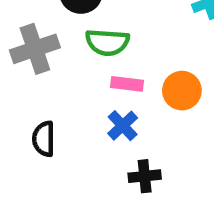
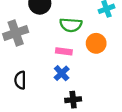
green semicircle: (107, 42) -> (71, 25), moved
orange circle: (182, 91) -> (96, 43), moved

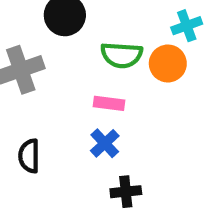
orange circle: (96, 43) -> (168, 63), moved

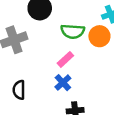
pink rectangle: (109, 103) -> (65, 59), turned -49

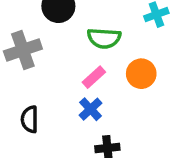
orange circle: (99, 36) -> (141, 74), moved

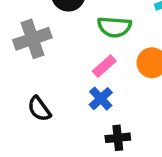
black semicircle: (30, 119) -> (39, 109), turned -36

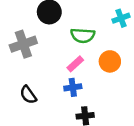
blue cross: (101, 99) -> (73, 87), turned 35

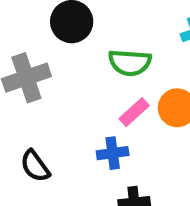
pink rectangle: (75, 64) -> (134, 112), moved

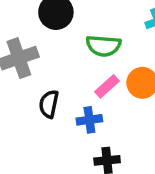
black semicircle: (35, 166) -> (49, 104), moved, turned 48

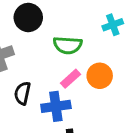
blue cross: (89, 120) -> (56, 106), size x1.4

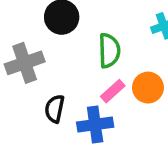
green semicircle: (68, 45) -> (109, 51), turned -96

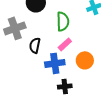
orange circle: (148, 88) -> (85, 60), moved
black semicircle: (55, 109) -> (35, 45), moved

